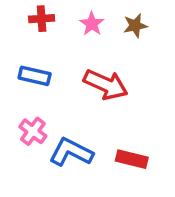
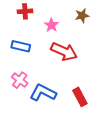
pink star: (92, 24) -> (51, 25), moved
red rectangle: (132, 159) -> (80, 97), turned 48

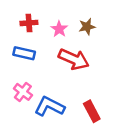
red cross: (25, 11) -> (29, 23), moved
brown star: (82, 16) -> (87, 27), moved

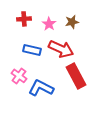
blue rectangle: (24, 53) -> (32, 50), moved
red rectangle: (92, 111) -> (76, 76), moved, size x1.4

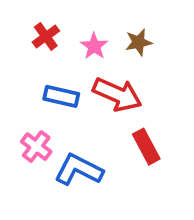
red cross: (24, 19) -> (46, 36), turned -32
red rectangle: (76, 76) -> (146, 147), size x0.7

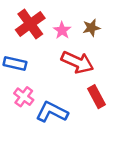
red cross: (46, 36) -> (30, 24), size x1.6
blue rectangle: (61, 96) -> (15, 63), moved

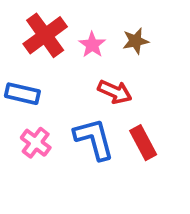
red arrow: (77, 62) -> (115, 92), size x0.7
blue L-shape: (52, 112) -> (94, 139), moved, turned 48

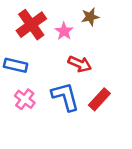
brown star: (136, 41) -> (90, 17), moved
red rectangle: (143, 143) -> (99, 99), turned 70

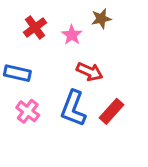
red cross: (31, 25) -> (35, 28), size x0.7
blue L-shape: (65, 97) -> (73, 108), turned -144

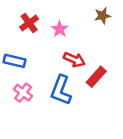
brown star: (101, 19) -> (102, 16), moved
red rectangle: (112, 111) -> (96, 77), moved

